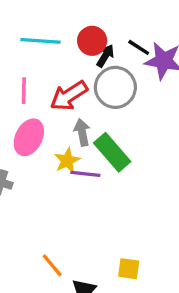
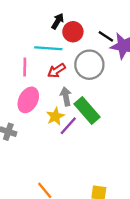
cyan line: (41, 41) -> (48, 48), moved
black arrow: (105, 56) -> (58, 21), moved
red arrow: (69, 96) -> (56, 71), size x0.7
purple line: (85, 174) -> (68, 126), turned -54

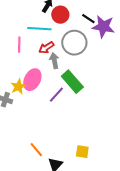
gray arrow: (66, 96) -> (54, 61), moved
pink ellipse: (28, 100) -> (32, 80), moved
yellow star: (55, 116) -> (18, 87), moved

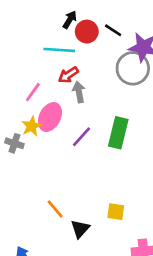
black line: (88, 19) -> (113, 30), moved
gray circle: (74, 43) -> (133, 68), moved
pink line: (19, 45) -> (33, 92), moved, turned 35
green rectangle: (72, 82) -> (118, 133), moved, turned 55

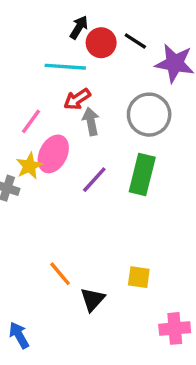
gray circle: (133, 68) -> (149, 115), moved

